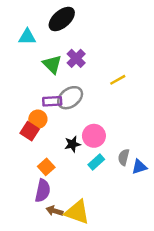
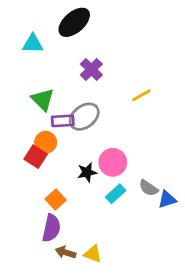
green triangle: (52, 64) -> (43, 99), moved
gray semicircle: (124, 157) -> (149, 188), turned -70
yellow triangle: (77, 212) -> (93, 254), size x0.6

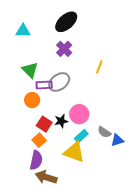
black ellipse: (74, 22) -> (66, 22), moved
yellow line: (141, 95) -> (99, 67), turned -40
red square: (36, 157) -> (44, 124), moved
brown arrow: (66, 252) -> (46, 177), size x1.5
yellow triangle: (93, 254) -> (74, 152), moved, size x1.6

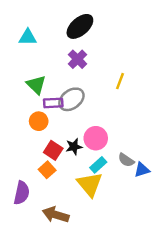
yellow triangle: (74, 152) -> (90, 184), turned 30
purple semicircle: (36, 160) -> (22, 193), moved

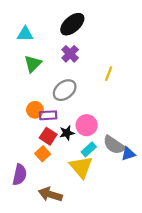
green triangle: (36, 85) -> (33, 64), moved, turned 30
purple rectangle: (53, 103) -> (48, 115), moved
gray semicircle: (126, 160) -> (114, 145), size x1.5

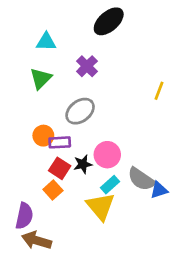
black ellipse: (72, 24) -> (109, 21), moved
cyan triangle: (25, 34) -> (46, 42), moved
yellow line: (109, 74) -> (159, 91), moved
brown arrow: (50, 194) -> (37, 240), moved

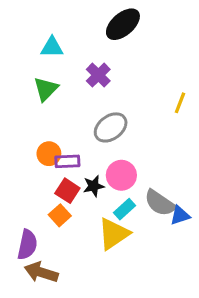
gray ellipse: (80, 111) -> (111, 127), moved
yellow triangle: (101, 206) -> (114, 234), turned 36

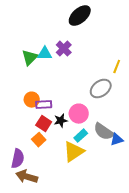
cyan triangle: (52, 47) -> (45, 54), moved
gray ellipse: (111, 127) -> (101, 89), moved

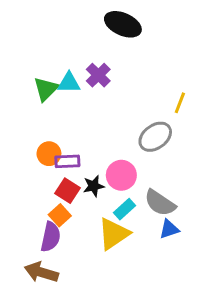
black ellipse: (80, 16) -> (123, 24), turned 65
blue triangle: (117, 140) -> (169, 229), moved
purple semicircle: (18, 159) -> (51, 237), moved

